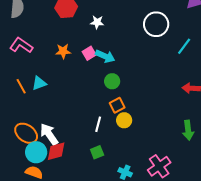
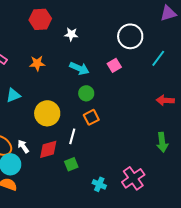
pink square: (89, 53) -> (114, 65), moved
yellow circle: (124, 120) -> (47, 113), moved, size x1.6
white arrow: (49, 134) -> (23, 146), size x0.6
red diamond: (56, 151) -> (48, 149), moved

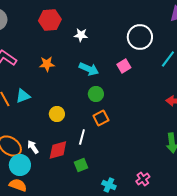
yellow circle: (47, 113) -> (57, 114), size x0.6
pink cross: (133, 178) -> (143, 179), size x0.6

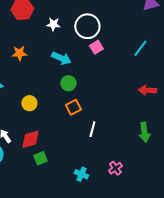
white circle: (140, 37) -> (87, 26), moved
pink square: (124, 66) -> (96, 47), moved
white line: (82, 137) -> (92, 129), moved
green square: (81, 165) -> (40, 158), moved

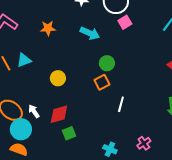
green circle: (68, 83) -> (107, 63), moved

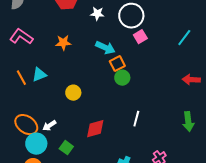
orange square: (102, 82) -> (117, 64), moved
white arrow: (34, 111) -> (49, 126), turned -88
red diamond: (59, 114) -> (95, 129), moved
green square: (69, 133) -> (66, 148), moved, turned -32

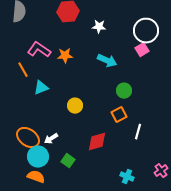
white circle: (131, 16) -> (146, 31), moved
pink L-shape: (21, 37) -> (39, 50), moved
orange square: (117, 64) -> (119, 115), moved
orange line: (21, 78) -> (23, 70), moved

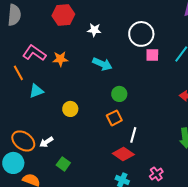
pink square: (142, 50) -> (152, 55), moved, turned 32
red diamond: (97, 142) -> (123, 154), moved, turned 50
cyan circle: (38, 157) -> (13, 163), moved

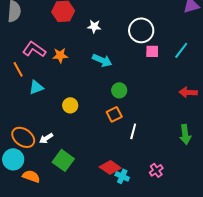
red diamond: (123, 154) -> (110, 167), moved
green square: (63, 164) -> (63, 160), size x1.5

